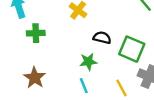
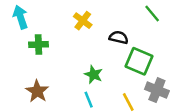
black semicircle: (102, 38) -> (119, 37), moved
green star: (88, 62) -> (93, 74), turned 30

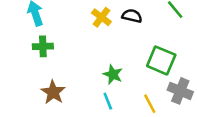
black semicircle: (119, 37) -> (132, 16), moved
green cross: (38, 45) -> (43, 46), moved

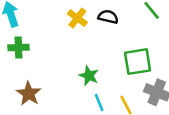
green square: (161, 60) -> (138, 62), turned -32
cyan line: (108, 101) -> (99, 103), moved

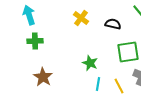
black semicircle: (108, 17) -> (113, 24), moved
cyan line: (99, 103) -> (98, 84), turned 32

